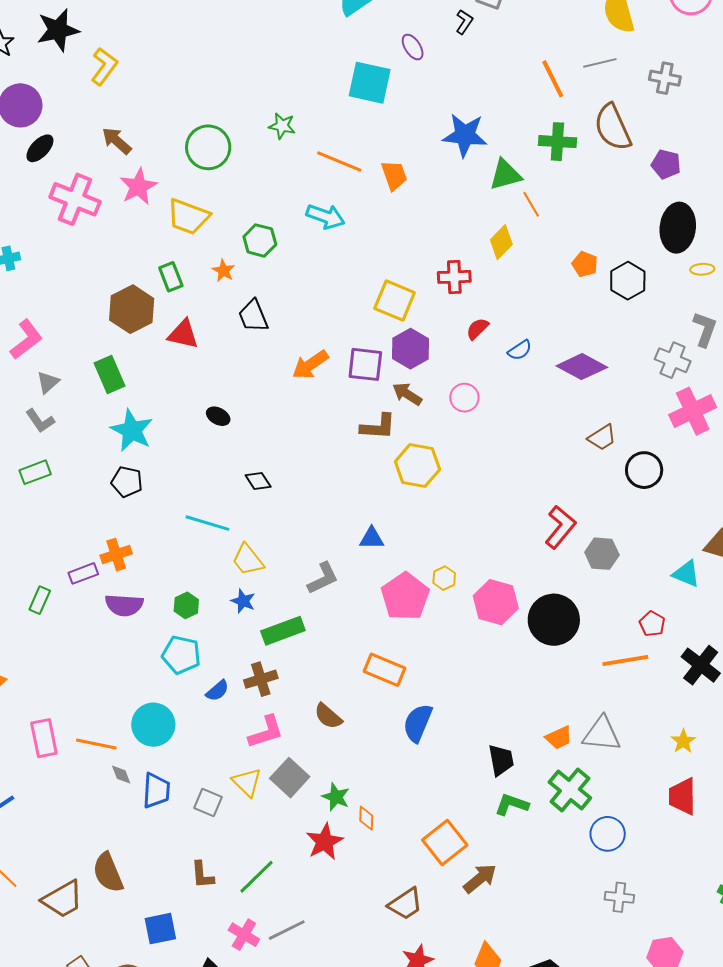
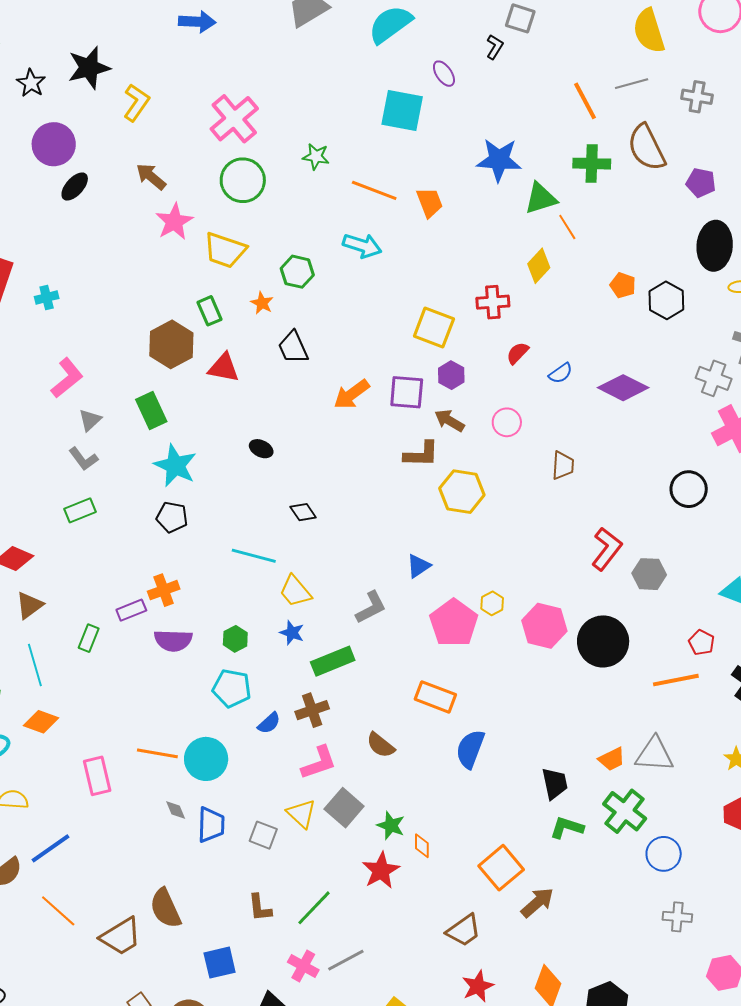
pink cross: (75, 199) -> (234, 119), moved, turned 30
purple hexagon: (410, 349) -> (451, 375), size x0.7
brown trapezoid: (602, 437) -> (563, 465), moved, turned -52
blue triangle: (372, 538) -> (418, 566), turned -32
orange line: (96, 744) -> (157, 753), moved

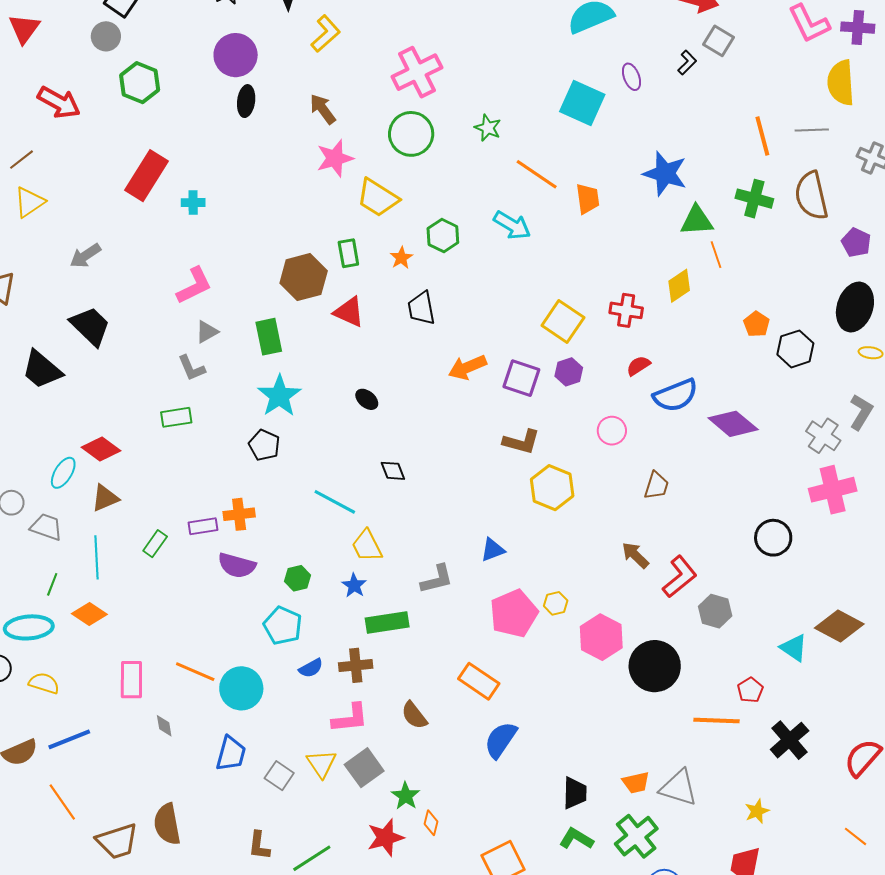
black ellipse: (75, 187) -> (246, 101), turned -48
blue semicircle: (561, 373) -> (676, 395), size x1.8
brown arrow: (449, 421) -> (635, 555), moved
gray diamond: (176, 810) -> (164, 726), moved

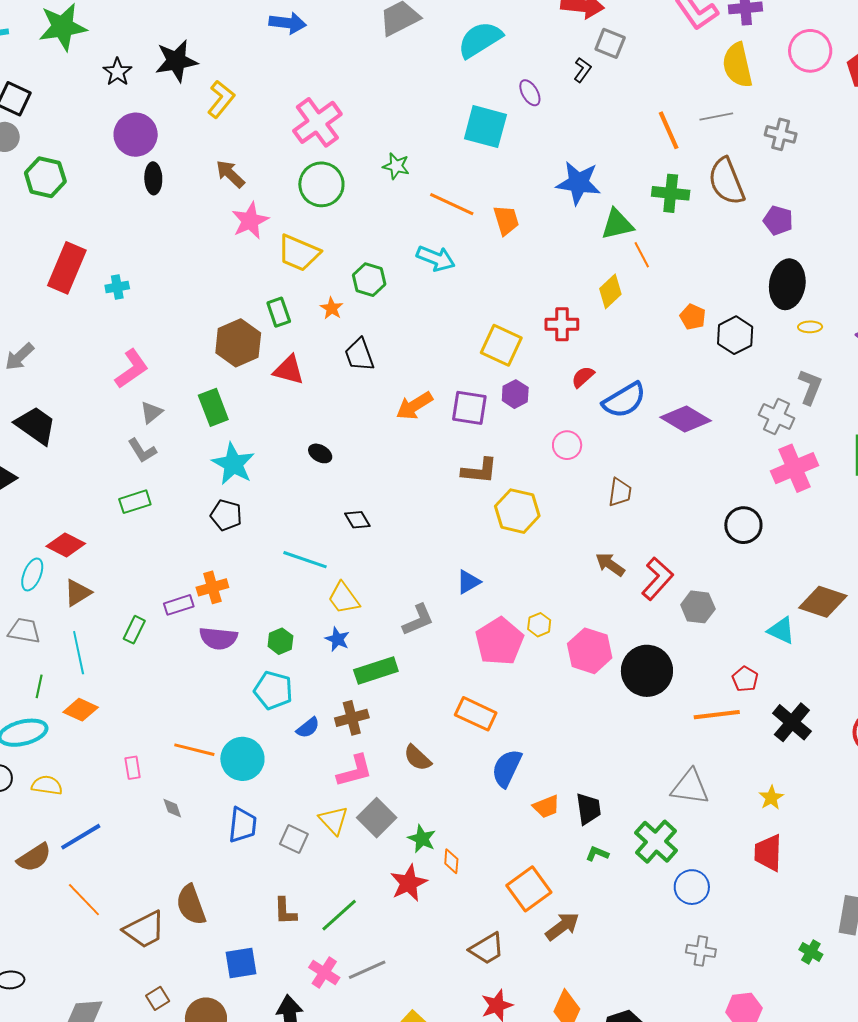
pink rectangle: (131, 680) -> (133, 768), size x0.6
orange trapezoid: (636, 783) -> (546, 807), moved
green L-shape: (576, 839) -> (597, 854), size x0.7

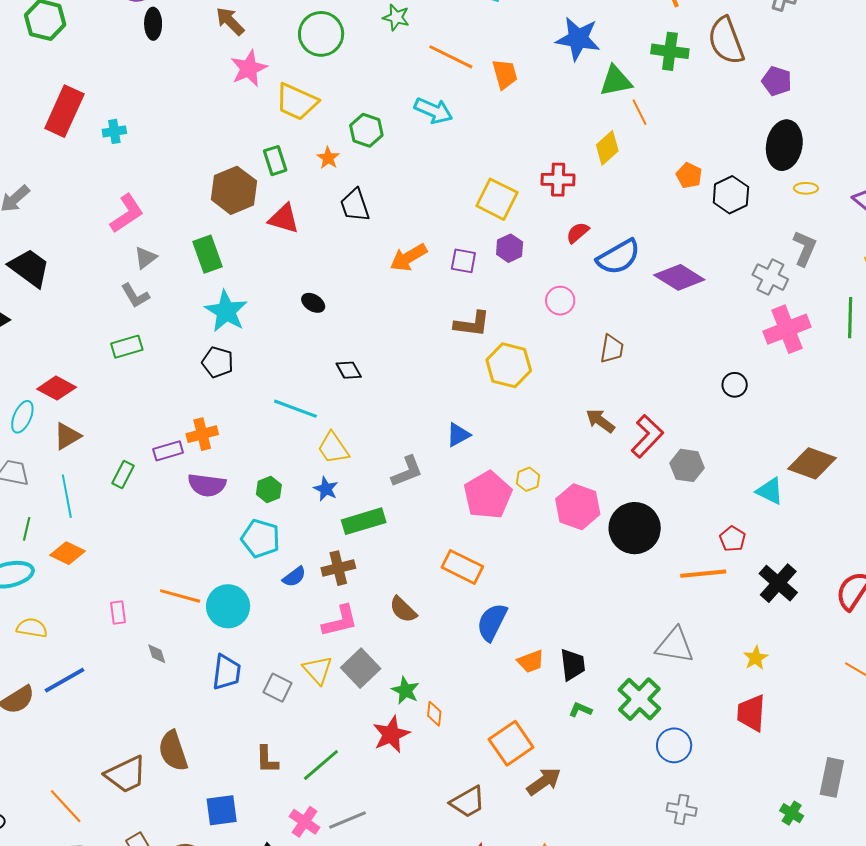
purple square: (469, 408) -> (463, 261), size x0.7
black circle: (743, 525) -> (735, 385), size x0.7
orange line: (84, 900) -> (66, 806), moved

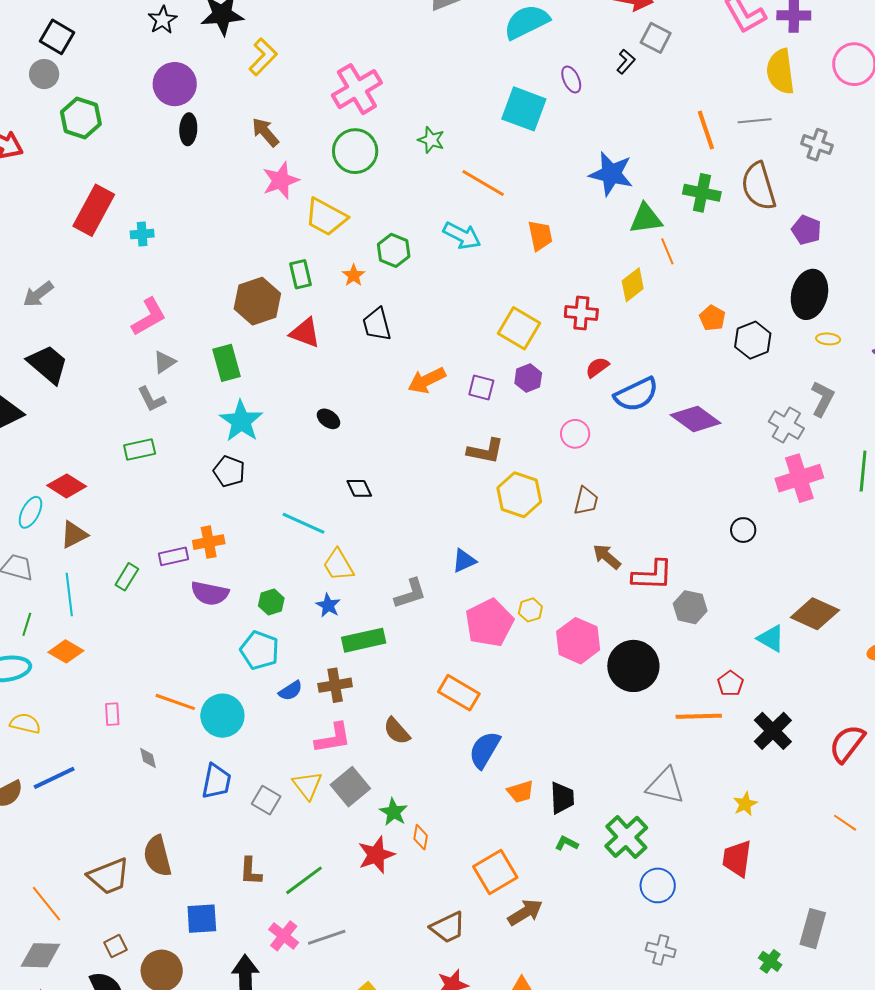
orange trapezoid: (505, 74) -> (540, 236), moved
brown trapezoid: (612, 349) -> (586, 501), moved
red L-shape: (647, 436) -> (652, 575), turned 45

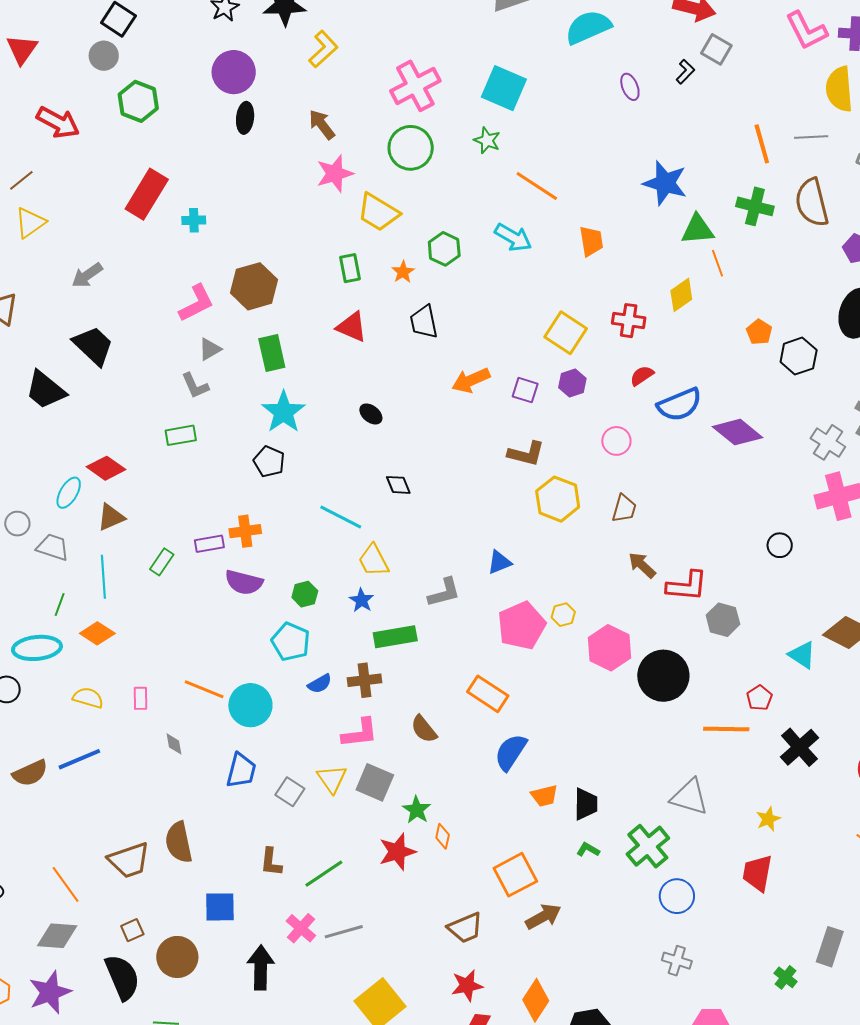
cyan square: (524, 109) -> (504, 88), moved
brown hexagon: (257, 301) -> (254, 286), moved
yellow semicircle: (25, 723) -> (88, 698), moved
gray square: (350, 787) -> (375, 782), turned -30

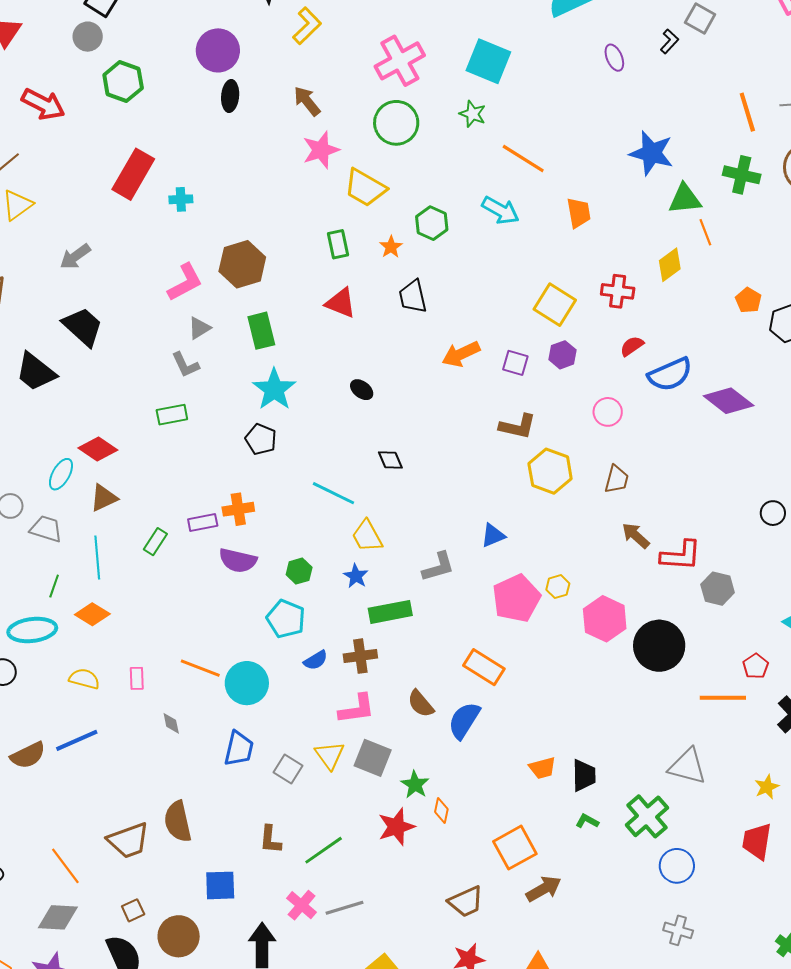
blue semicircle: (511, 752) -> (464, 720), moved

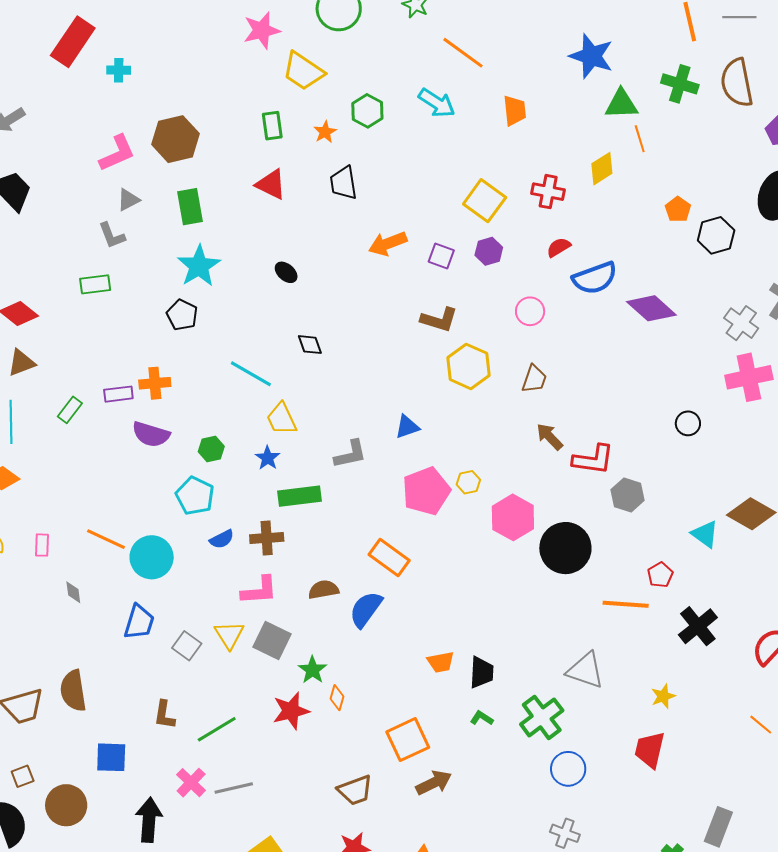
brown semicircle: (421, 704) -> (324, 590), turned 116

